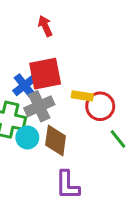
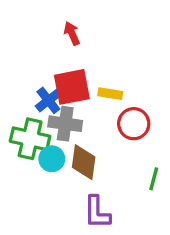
yellow rectangle: (82, 96) -> (110, 94), moved
gray cross: (39, 106) -> (65, 124), turned 32
green line: (118, 139) -> (154, 179), moved, turned 54

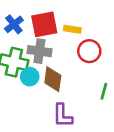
blue cross: (48, 100) -> (14, 24), moved

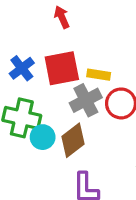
gray cross: (39, 51) -> (86, 100), moved, turned -35
brown diamond: (53, 79) -> (73, 140), turned 45

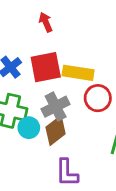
yellow rectangle: (99, 75) -> (78, 73), size x1.5
gray cross: (86, 100) -> (56, 107), moved

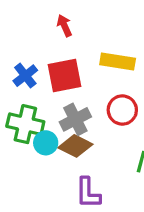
yellow rectangle: (78, 73) -> (118, 62), moved
brown diamond: (56, 130) -> (75, 146), turned 64

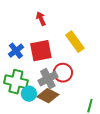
yellow rectangle: (118, 62) -> (75, 42), turned 45
red circle: (122, 110) -> (63, 73), moved

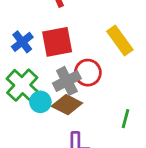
yellow rectangle: (75, 42) -> (120, 40), moved
green cross: (16, 82) -> (22, 85), turned 30

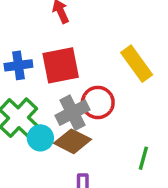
blue cross: (22, 42) -> (18, 65), turned 30

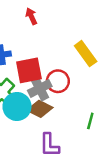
red square: (61, 65) -> (29, 70), moved
cyan circle: (40, 138) -> (17, 106), size x1.5

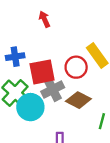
red circle: (58, 81) -> (76, 67), moved
brown diamond: (40, 109) -> (78, 100), moved

